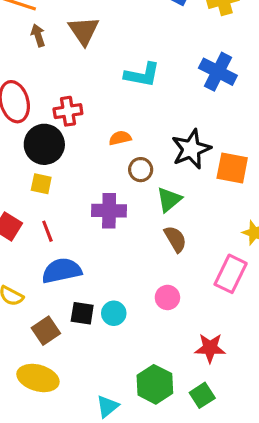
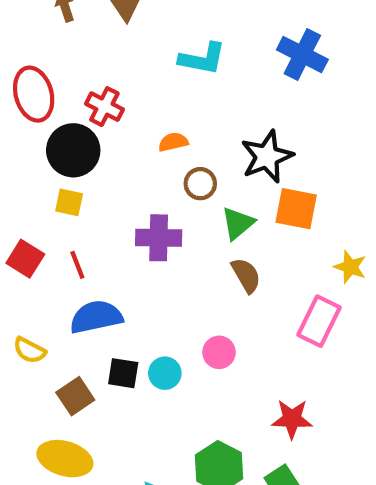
red cross: (68, 111) -> (104, 107), turned 36
orange square: (232, 168) -> (296, 209), moved
pink circle: (167, 297) -> (219, 352), moved

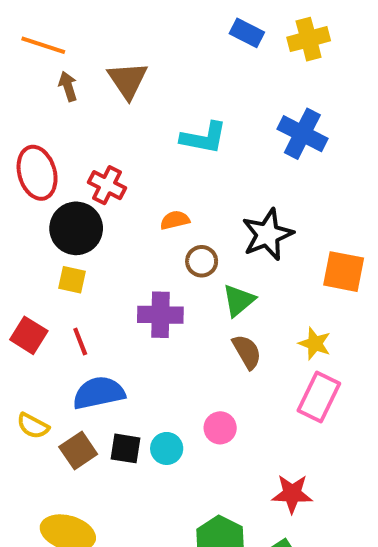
orange square: (296, 209) -> (344, 272), moved
yellow star: (350, 267) -> (315, 344), moved
brown square: (75, 396) -> (78, 451), moved

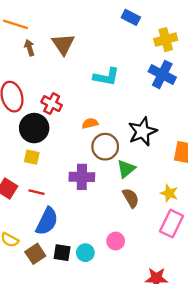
yellow cross: (309, 39) -> (166, 40), moved
brown circle: (202, 261) -> (105, 147), size x1.5
red line: (80, 341) -> (36, 192), turned -56
blue semicircle: (99, 393) -> (47, 221), turned 128

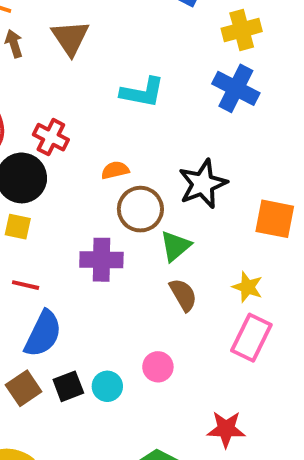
black square: (62, 253) -> (68, 386), turned -30

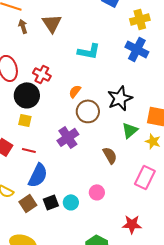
orange semicircle: (115, 170) -> (75, 91), turned -40
green triangle: (175, 246) -> (130, 130), moved
purple cross: (101, 260) -> (68, 137), turned -35
yellow star: (248, 287) -> (153, 141), moved

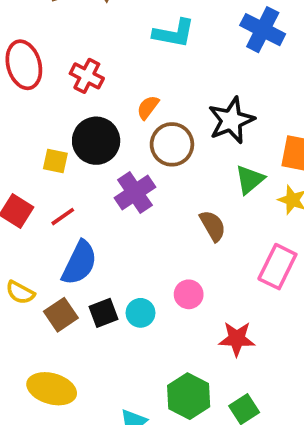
black circle: (27, 95) -> (96, 141), moved
red line: (29, 150) -> (63, 217), turned -48
red star: (132, 224) -> (237, 339), moved

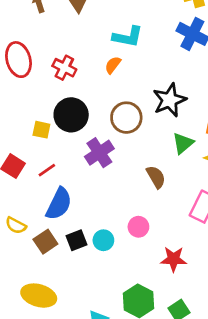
orange semicircle: (148, 107) -> (113, 65), moved

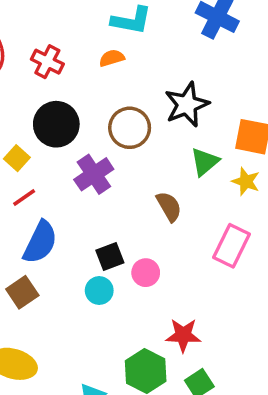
orange semicircle: (113, 65) -> (112, 58), turned 36
yellow square: (41, 130) -> (17, 158), moved, turned 30
black square: (76, 240) -> (110, 257), moved
red star: (174, 259) -> (183, 335), moved

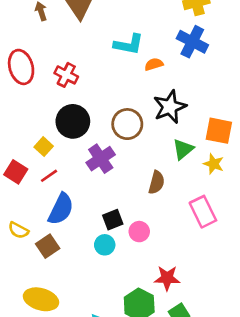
orange semicircle: (112, 58) -> (154, 64), moved
brown semicircle: (169, 206) -> (156, 182), turned 45
pink rectangle: (232, 246) -> (203, 212), turned -52

